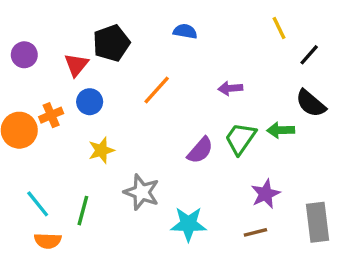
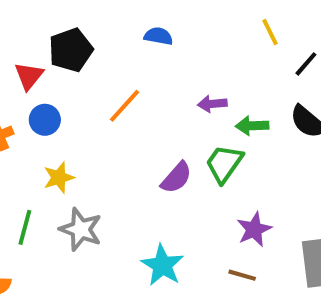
green arrow: (281, 130) -> (252, 126), moved
gray star: (142, 192) -> (81, 229), moved
green line: (83, 211) -> (25, 227), moved
cyan star: (188, 224) -> (162, 265), turned 30
brown line: (255, 232) -> (242, 275), turned 30

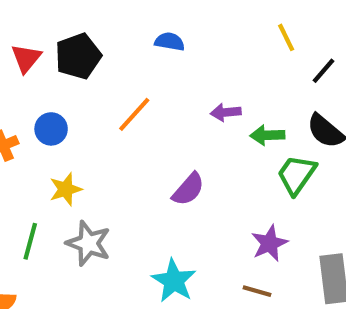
red triangle: (29, 76) -> (26, 58), moved
green trapezoid: (224, 164) -> (296, 175), moved

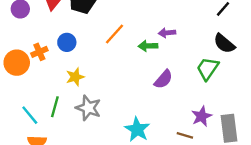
green arrow: (267, 135) -> (148, 46), moved
purple semicircle: (188, 189) -> (163, 79), moved
purple star: (269, 243) -> (202, 116), moved

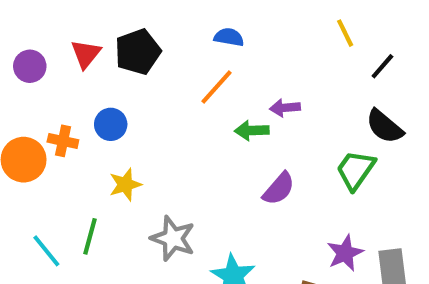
orange line: (115, 34) -> (216, 87), moved
orange cross: (39, 52) -> (63, 141), turned 35
gray star: (88, 108) -> (173, 238), moved

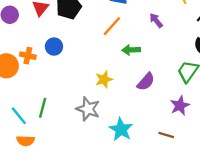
purple arrow: (285, 108) -> (156, 20), moved, turned 56
yellow star: (125, 185) -> (104, 79), moved
purple star: (345, 253) -> (180, 106), moved

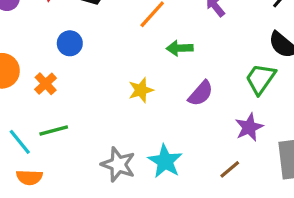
orange cross: (28, 56) -> (46, 84), moved, turned 35
green line: (43, 108) -> (54, 131), turned 60
gray star: (88, 109) -> (118, 164), moved
brown line: (166, 135) -> (230, 169), turned -56

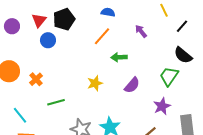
blue circle: (70, 43) -> (48, 40), moved
green line: (54, 131) -> (56, 102), moved

